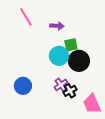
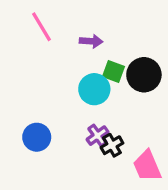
green square: (71, 45) -> (114, 72), turned 32
black circle: (79, 61) -> (144, 75), moved

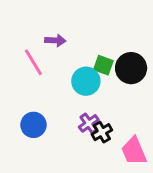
pink line: (42, 27) -> (33, 62), moved
purple arrow: (91, 41) -> (55, 40), moved

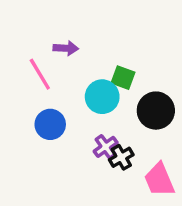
black circle: (131, 68) -> (156, 111), moved
blue circle: (33, 125) -> (50, 124), moved

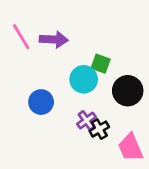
purple arrow: (66, 48) -> (54, 40), size x1.4
pink line: (40, 74) -> (21, 37), moved

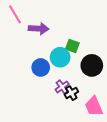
pink line: (21, 37) -> (15, 14), moved
blue circle: (41, 102) -> (41, 67), moved

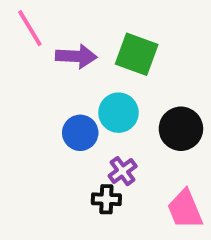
green square: (72, 46) -> (137, 54), moved, size x1.5
black cross: (71, 93) -> (106, 199), moved, turned 32

